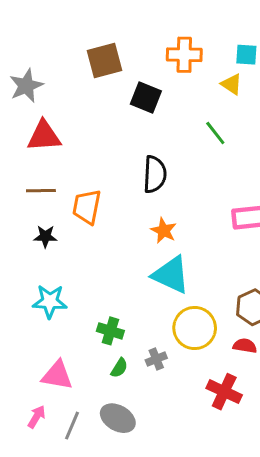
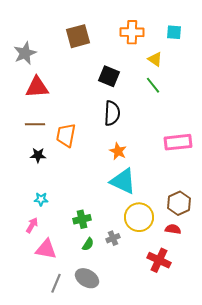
yellow triangle: (232, 84) -> (155, 59), moved
black square: (146, 98) -> (109, 76), moved
cyan star: (50, 301) -> (41, 199), size x0.6
green cross: (110, 331) -> (82, 219), turned -30
pink arrow: (37, 417) -> (32, 225), moved

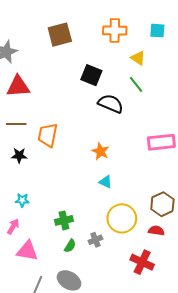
black semicircle: (112, 113) -> (111, 104), moved, turned -70
cyan triangle: (123, 181) -> (106, 182), size x0.5

